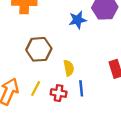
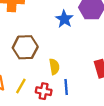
blue star: (78, 20) -> (64, 19), turned -30

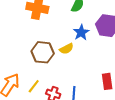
yellow semicircle: (54, 67) -> (66, 49), moved, turned 64

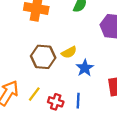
blue star: (81, 32) -> (85, 68), moved

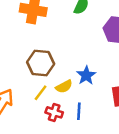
yellow semicircle: (69, 52) -> (64, 86), moved
yellow line: (34, 94) -> (41, 93), moved

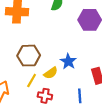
blue line: (79, 111) -> (80, 96), moved

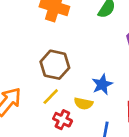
yellow semicircle: (51, 73) -> (83, 104), moved, turned 32

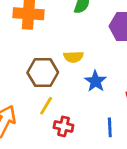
yellow semicircle: (83, 104) -> (73, 57), moved

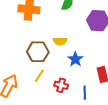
red cross: (64, 126) -> (61, 85), moved

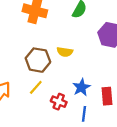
blue star: (75, 59) -> (81, 87), moved

